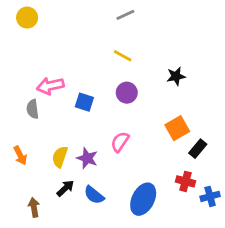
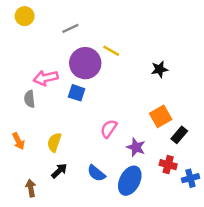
gray line: (125, 15) -> (70, 28), moved
purple circle: (127, 93) -> (85, 63), moved, size x1.6
purple star: (87, 158) -> (136, 147), moved
blue semicircle: (94, 195) -> (96, 173), moved

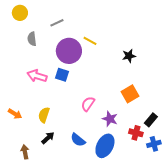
pink arrow: (46, 78) -> (37, 76), moved, turned 30
gray semicircle: (30, 99) -> (32, 39), moved
black rectangle: (179, 135) -> (151, 120), moved
orange arrow: (18, 141) -> (15, 114), turned -32

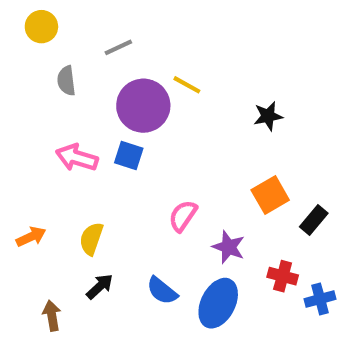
orange arrow: (15, 114) -> (31, 237), turned -56
black rectangle: (151, 120) -> (314, 220), moved

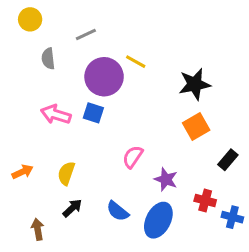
black star: (268, 116) -> (195, 84), size x1.5
orange square: (270, 195) -> (196, 127), moved
blue cross: (320, 299) -> (232, 217), turned 30

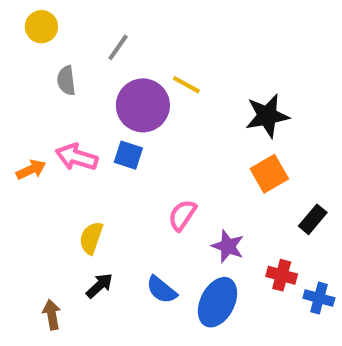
gray line: (86, 34) -> (118, 47), turned -30
orange arrow: (23, 172) -> (31, 170), moved

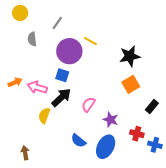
pink arrow: (77, 157) -> (37, 87), moved
black arrow: (99, 286) -> (61, 97), moved, size x1.5

